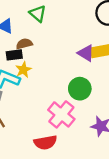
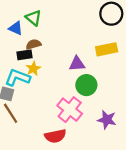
green triangle: (38, 14) -> (34, 18), moved
purple triangle: (86, 53) -> (77, 64), moved, turned -35

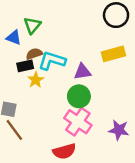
green triangle: (34, 18) -> (32, 25), turned 35
cyan L-shape: (18, 78) -> (52, 61), moved
green circle: (86, 85) -> (79, 96), moved

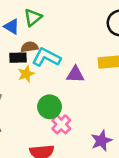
green circle: (79, 96) -> (50, 107), moved
pink cross: (78, 122) -> (61, 124), size x0.7
purple star: (119, 130) -> (101, 141), turned 30

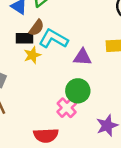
brown semicircle: (29, 47) -> (37, 28), turned 133
green circle: (50, 107) -> (78, 91), moved

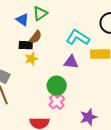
cyan L-shape: (53, 39) -> (78, 38), moved
green circle: (78, 91) -> (57, 86), moved

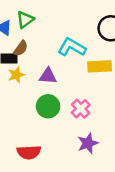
purple triangle: (71, 62) -> (48, 76), moved
pink cross: (57, 102) -> (81, 109), moved

